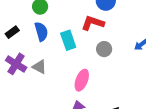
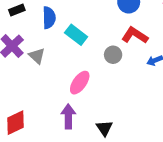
red L-shape: (93, 23) -> (135, 35), moved
cyan rectangle: (68, 40) -> (76, 35), turned -48

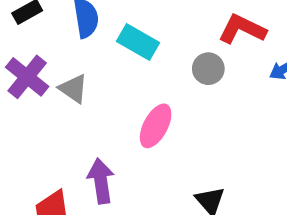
purple arrow: (68, 116) -> (101, 181), moved

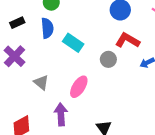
gray triangle: (73, 89) -> (41, 83), moved
purple arrow: (101, 181) -> (61, 114), moved

